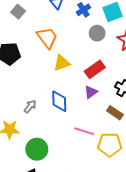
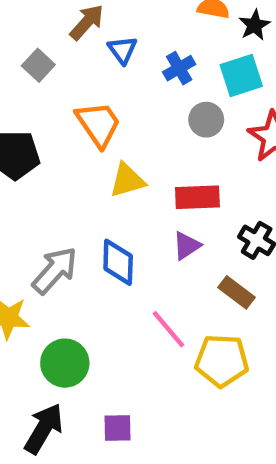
red rectangle: (95, 69) -> (197, 197), turned 30
gray arrow: (30, 106) -> (55, 270), size x1.6
pink line: (84, 131) -> (168, 329), turned 30

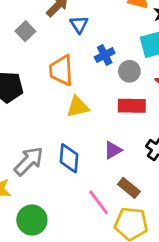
blue cross: (179, 68) -> (105, 55), moved
orange trapezoid: (98, 124) -> (61, 70), turned -152
red rectangle: (197, 197) -> (132, 106), moved
brown rectangle: (236, 292) -> (129, 188), moved

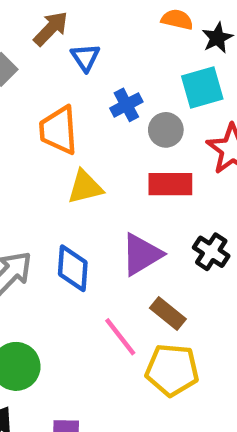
purple triangle: (113, 150) -> (142, 254), size x1.5

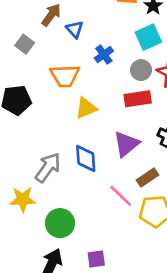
orange trapezoid: (58, 130) -> (65, 76), turned -80
gray circle: (166, 130) -> (141, 70), moved
brown rectangle: (168, 313) -> (148, 178), turned -65

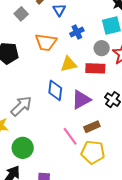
yellow triangle: (86, 108) -> (69, 64), moved
blue diamond: (86, 158) -> (55, 90), moved

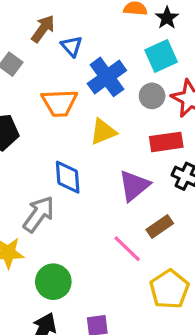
blue cross: (77, 32) -> (107, 77), size x1.6
red rectangle: (95, 68) -> (166, 142), moved
blue diamond: (55, 90) -> (68, 177), moved
yellow pentagon: (93, 152) -> (169, 289), moved, turned -30

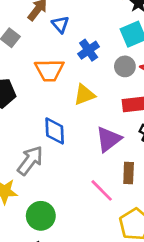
blue cross: (107, 77) -> (89, 50), size x0.7
brown rectangle: (160, 226) -> (129, 173), turned -55

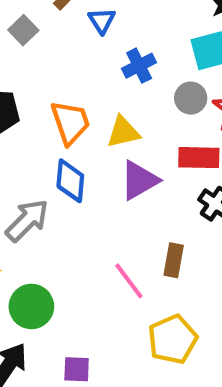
orange trapezoid: (49, 70) -> (70, 122), moved, turned -116
purple triangle: (108, 139) -> (139, 180), moved

